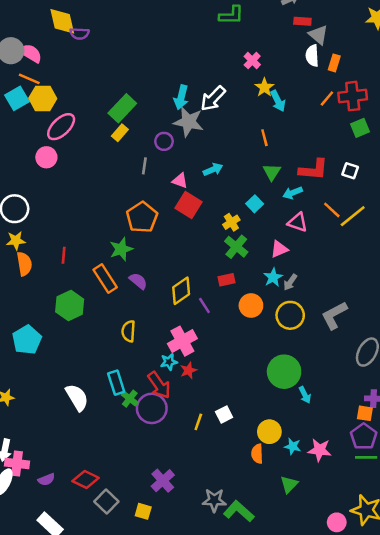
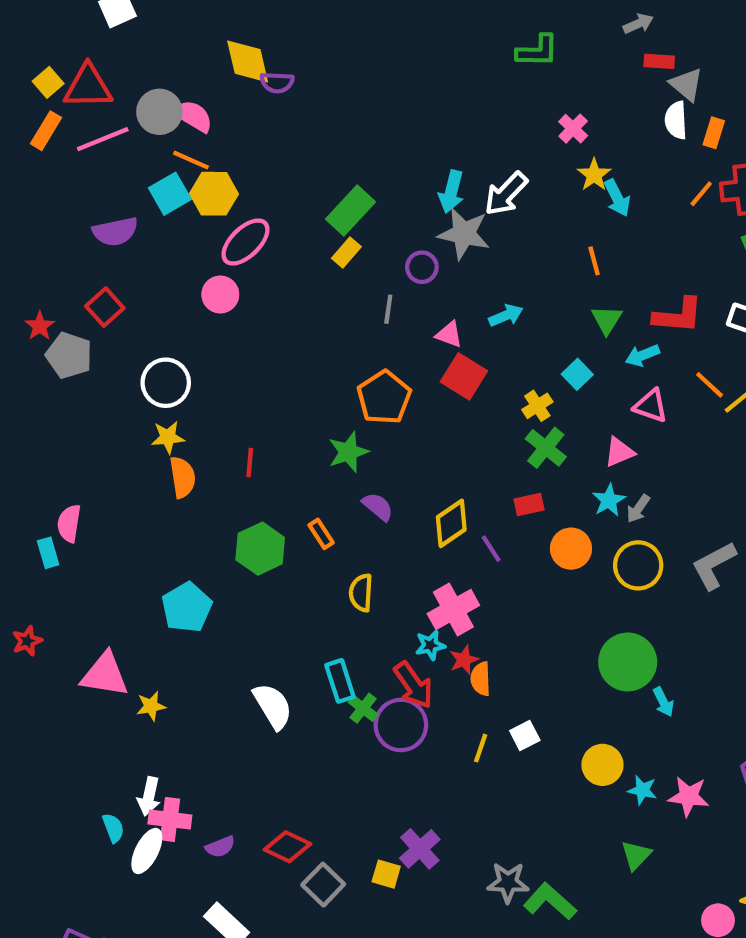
orange rectangle: (105, 279) -> (321, 534), moved, size x0.6
orange semicircle: (257, 454) -> (481, 679), moved
yellow square: (143, 511) -> (386, 874), moved

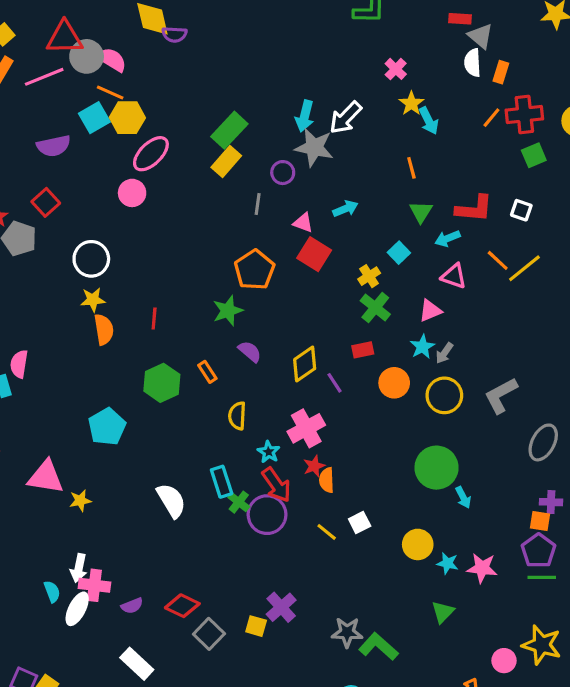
red triangle: (88, 87) -> (65, 38), moved
yellow rectangle: (346, 253) -> (226, 162), size x1.4
cyan star: (430, 645) -> (269, 452), moved, turned -30
yellow line: (481, 748) -> (327, 532), turned -70

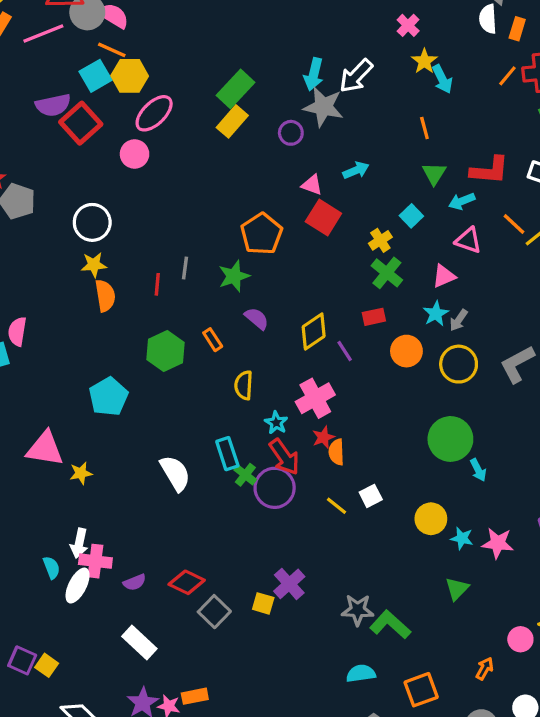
red square: (46, 202) -> (81, 123), moved, size x1.4
gray line: (258, 204) -> (185, 268), moved

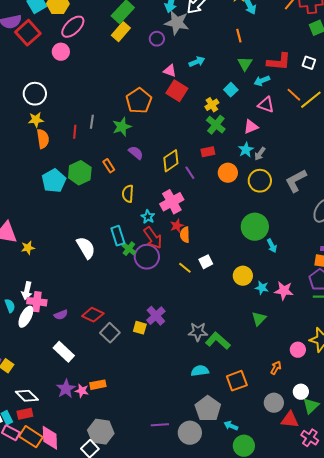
cyan pentagon: (108, 397) -> (54, 181), moved

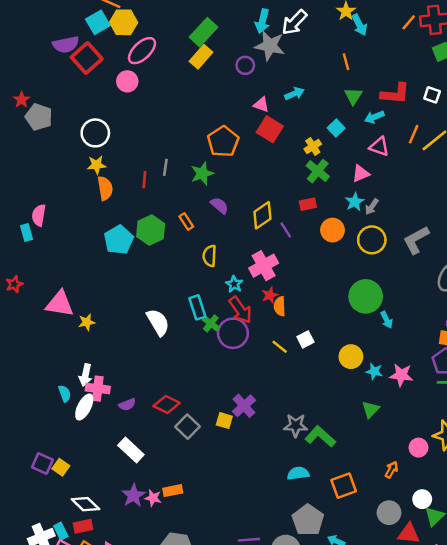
orange line: (294, 95) -> (414, 134), turned 70

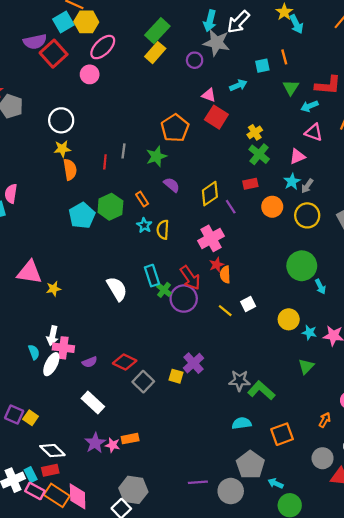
cyan square: (336, 128) -> (262, 66), moved, turned 32
cyan star: (234, 284) -> (144, 225), moved

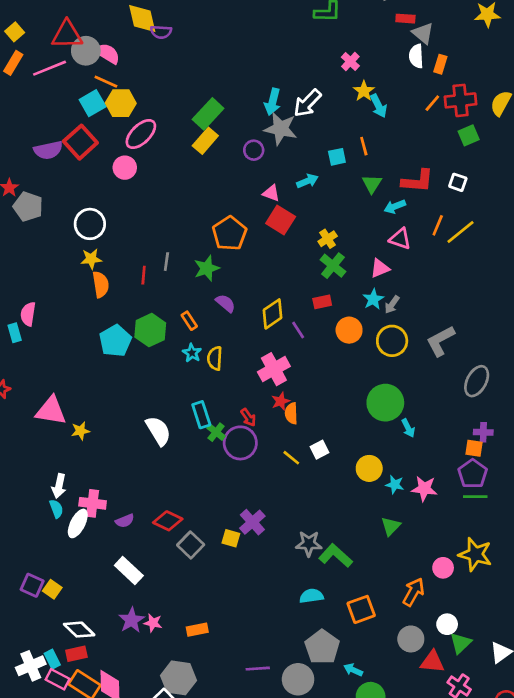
purple semicircle: (35, 42) -> (48, 150), moved
red arrow: (190, 278) -> (248, 417), size x0.6
white arrow: (52, 336) -> (59, 486), moved
orange arrow: (325, 420) -> (414, 592), size x1.5
orange rectangle: (130, 439) -> (197, 630), moved

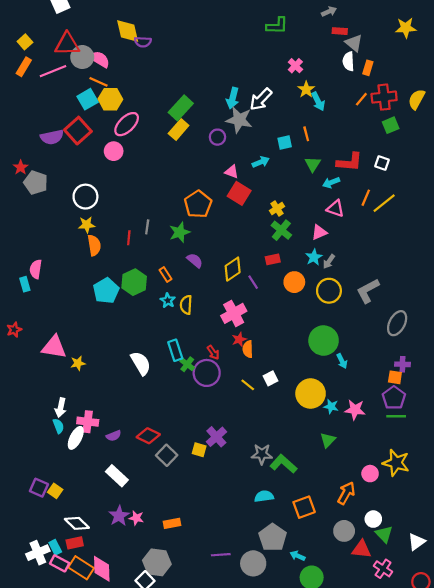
yellow circle: (369, 468) -> (311, 394), size x1.4
green triangle: (461, 643) -> (384, 534), turned -30

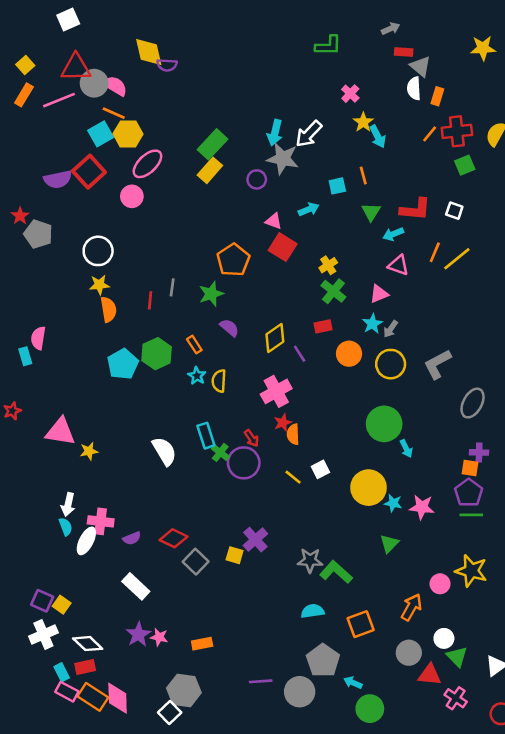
white cross: (38, 553) -> (43, 635), moved

